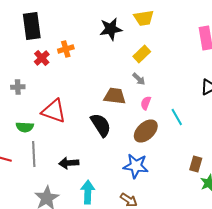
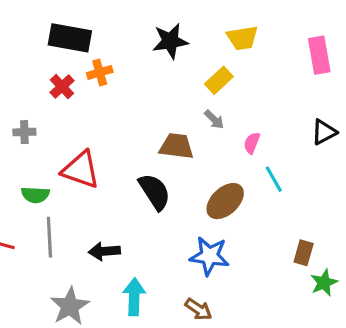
yellow trapezoid: (144, 18) -> (242, 38), moved
black rectangle: (32, 26) -> (70, 38), moved, turned -72
pink semicircle: (146, 103) -> (252, 143), moved

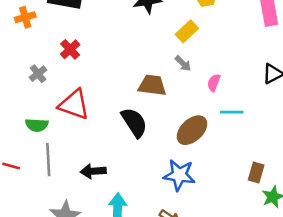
orange cross: (100, 72) -> (25, 17), moved
red cross: (62, 87) -> (70, 49), moved
gray cross: (24, 132) -> (38, 74), moved, turned -36
cyan line: (274, 179) -> (232, 112), turned -60

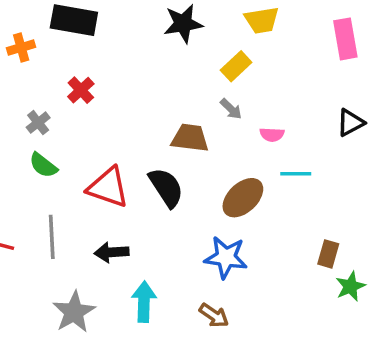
pink semicircle: (214, 83) -> (272, 135), turned -108
red triangle: (74, 104) -> (108, 187), moved
green semicircle: (37, 125) -> (43, 165), moved, turned 35

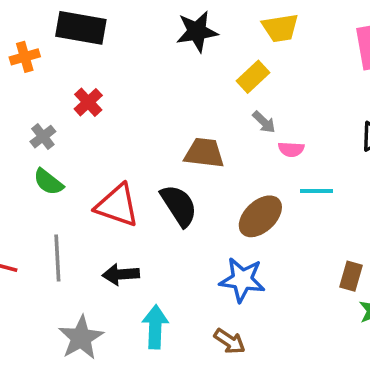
gray arrow: (231, 109) -> (264, 122), moved

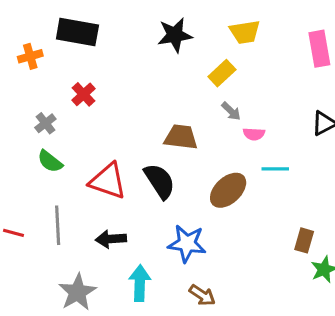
blue star: (242, 280) -> (187, 244), moved

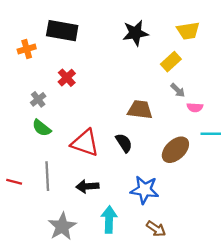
black semicircle: (160, 181) -> (124, 143), size x0.7

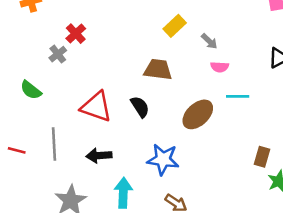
yellow rectangle: (171, 62) -> (175, 26), moved
gray arrow: (178, 90) -> (209, 41), moved
gray cross: (38, 99) -> (58, 54), moved
green semicircle: (42, 128) -> (31, 90), moved

